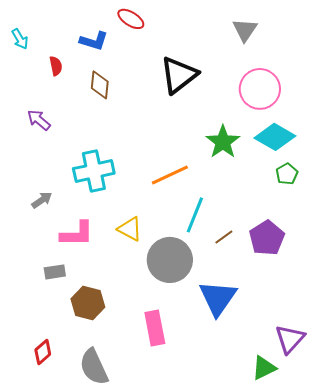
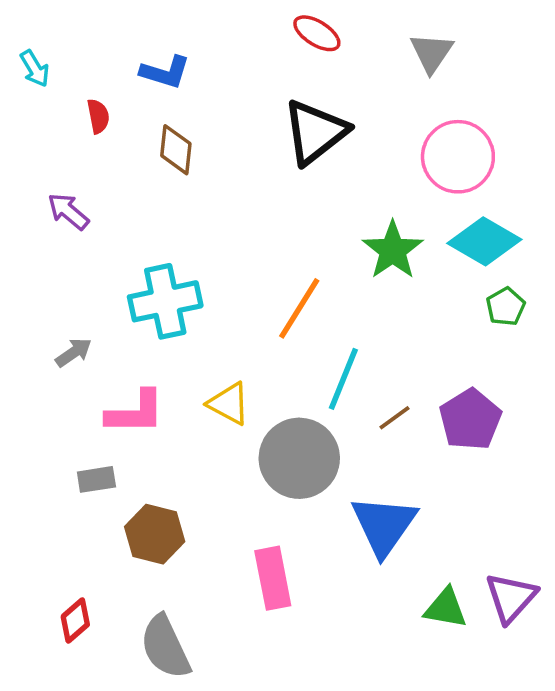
red ellipse: (131, 19) -> (317, 33), moved
orange line: (170, 175) -> (299, 308), turned -33
green triangle: (264, 368) -> (446, 608), moved, turned 36

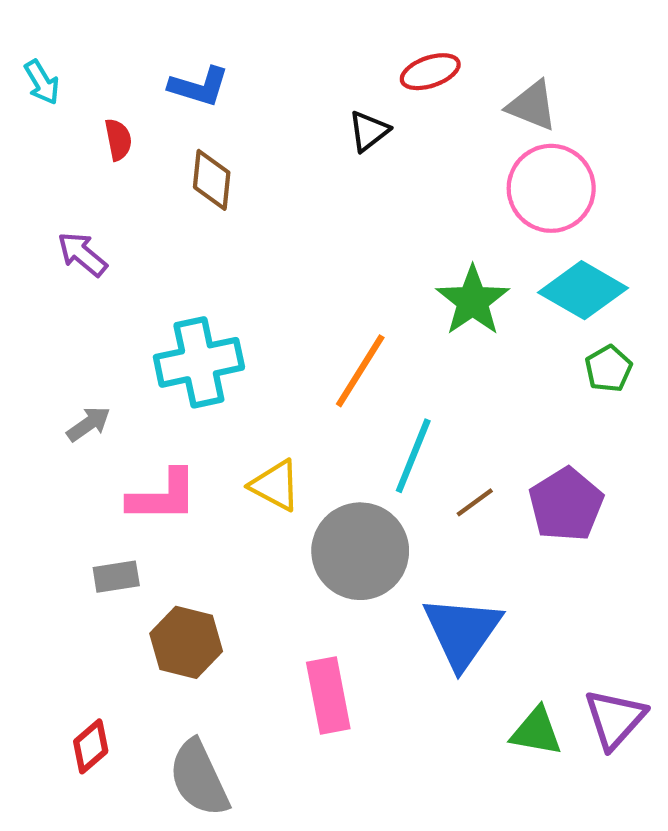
red ellipse: (317, 33) -> (430, 72), moved, turned -51
gray triangle: (432, 53) -> (532, 106), moved, turned -42
black triangle: (315, 132) -> (369, 131), moved, size x0.5

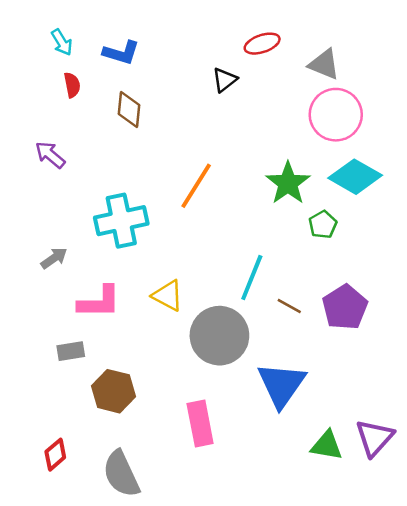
cyan arrow: (42, 82) -> (62, 42), moved
green pentagon: (608, 369) -> (323, 225), moved
orange line: (360, 371) -> (196, 186), moved
brown line: (475, 502) -> (289, 306), turned 65

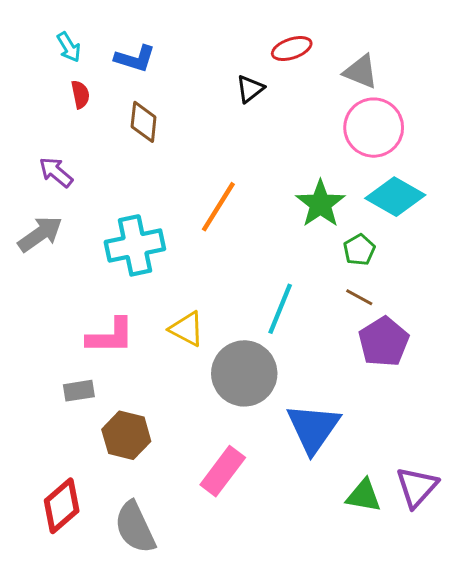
gray arrow: (54, 258) -> (40, 234), moved, size x1.5
brown line: (289, 306) -> (359, 297), moved
pink rectangle: (200, 424) -> (223, 471), turned 48
red diamond: (55, 455) -> (62, 506), size x1.5

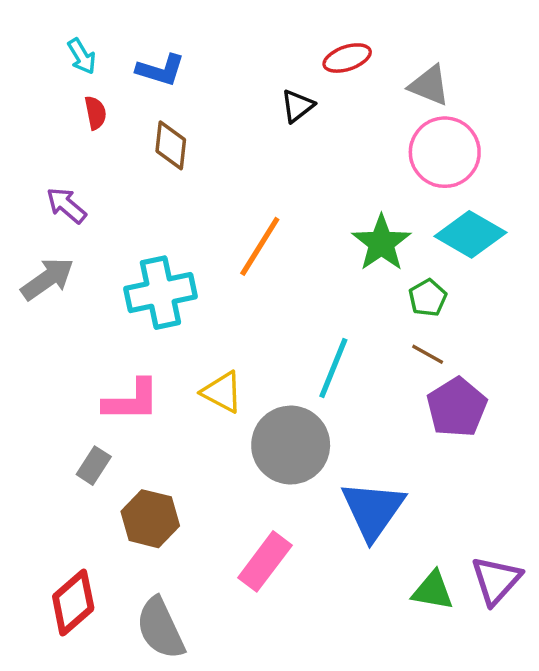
gray rectangle: (79, 391) -> (94, 466), turned -48

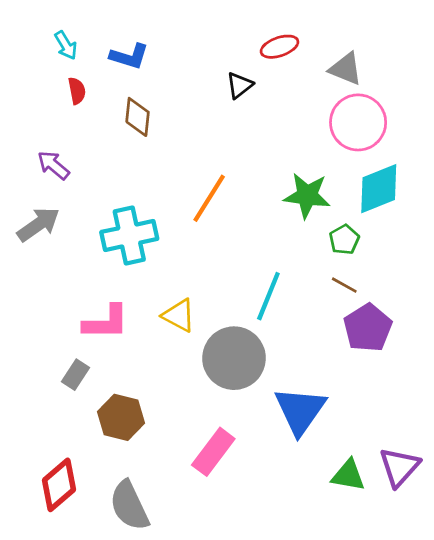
cyan diamond: (470, 234) -> (379, 189), turned -52
green star: (381, 243) -> (307, 196), turned -30

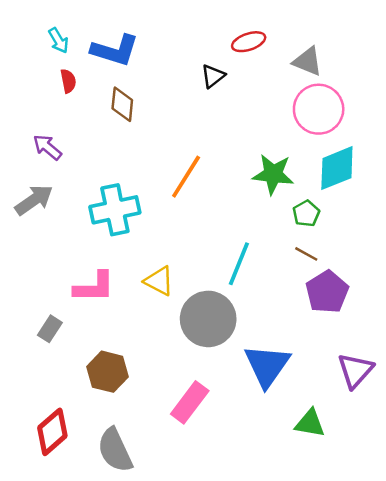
blue L-shape: (129, 56) -> (115, 50), size x1.4
gray rectangle: (76, 375) -> (50, 329), moved
purple triangle: (399, 467) -> (355, 370), moved

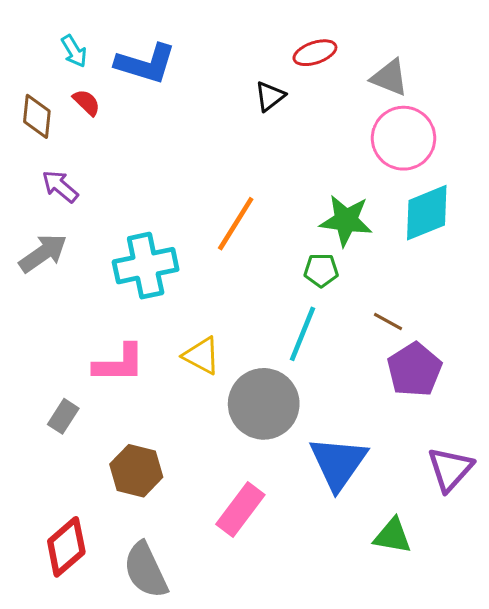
red semicircle: (68, 81) -> (87, 102), turned -35
brown diamond: (122, 104) -> (37, 116), moved
green pentagon: (306, 213) -> (321, 270), moved, turned 30

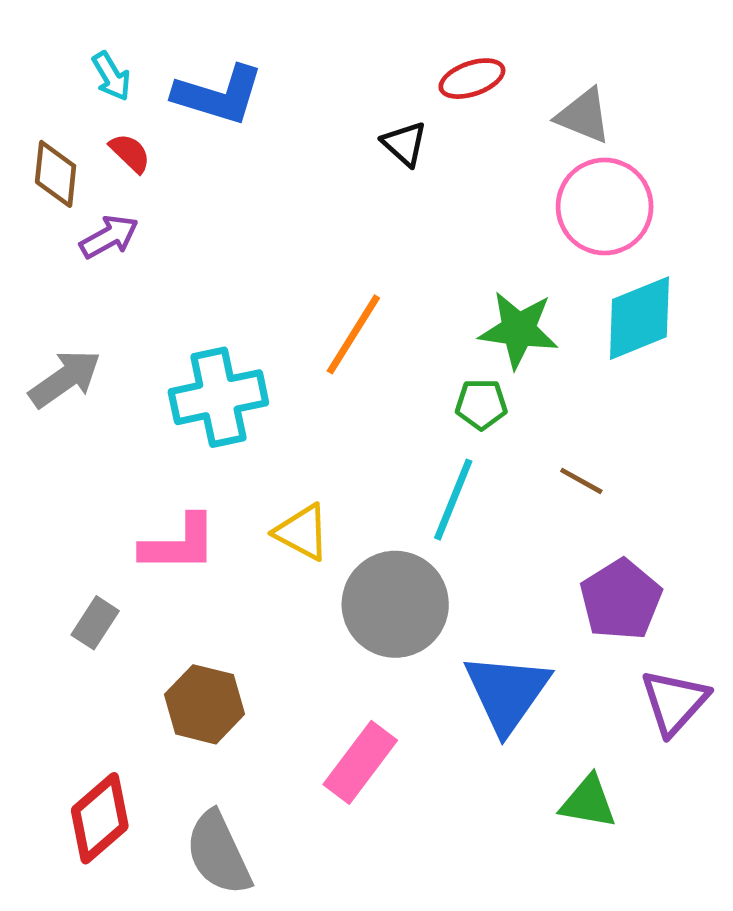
black triangle: (270, 96) -> (405, 144), turned -40
purple arrow: (60, 186) -> (109, 237), moved, turned 111
purple pentagon: (414, 370) -> (621, 600), moved

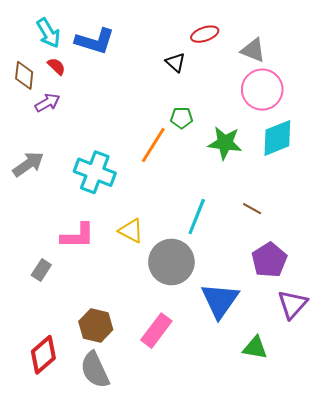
cyan arrow: (111, 76) -> (48, 33), size x1.4
cyan cross: (218, 397) -> (95, 172), turned 33
green pentagon: (481, 404) -> (182, 118), moved
brown hexagon: (204, 704) -> (96, 326), moved

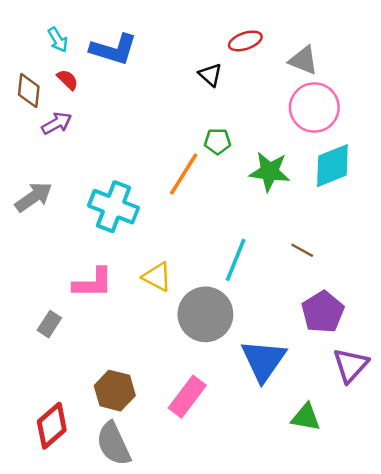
cyan arrow: (48, 33) -> (58, 40), size x0.7

